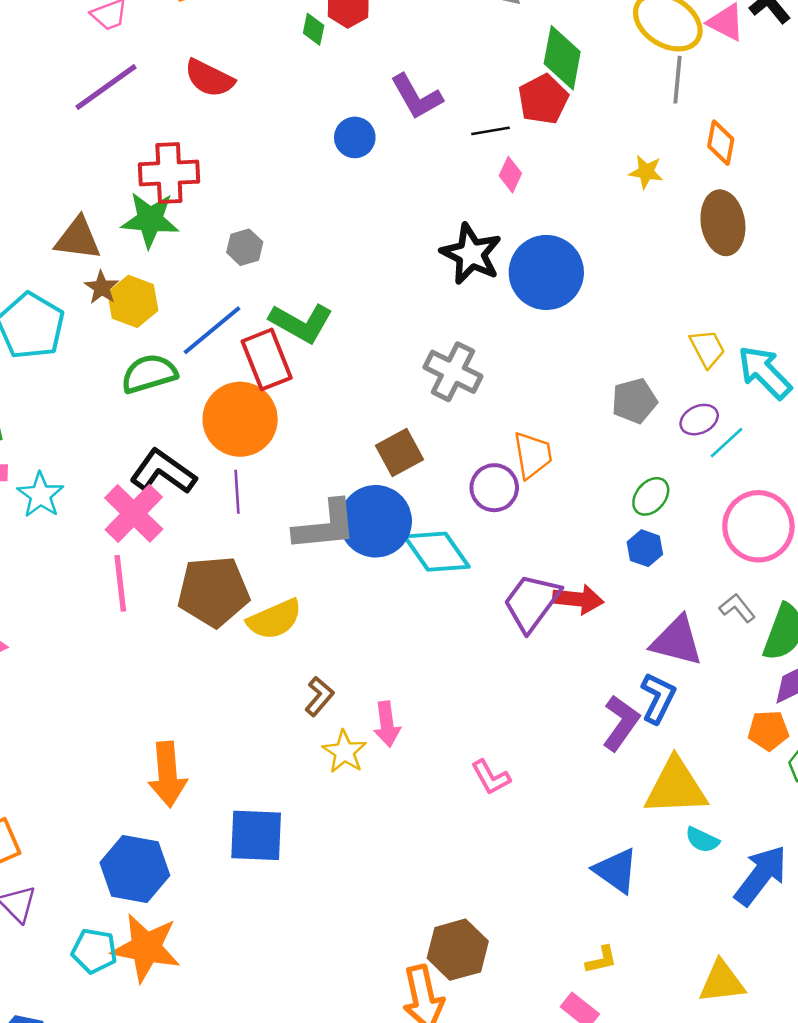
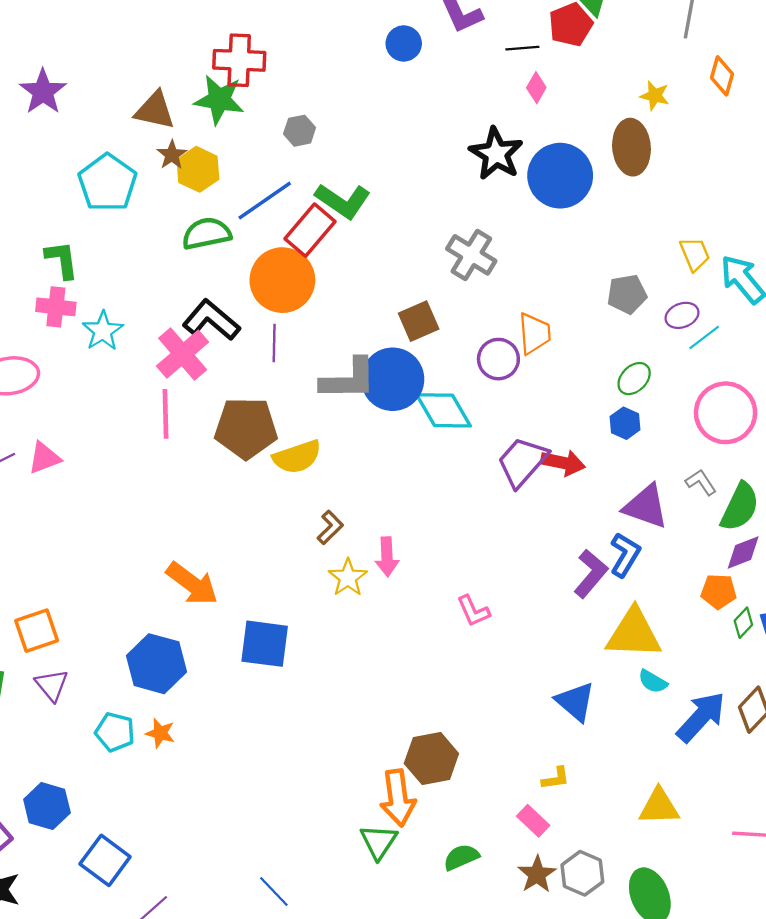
brown ellipse: (723, 223) -> (631, 147), moved
red rectangle: (267, 359) -> (310, 230), turned 57
orange arrow: (167, 774) -> (192, 584), turned -54
orange star: (146, 948) -> (160, 733), size x0.5

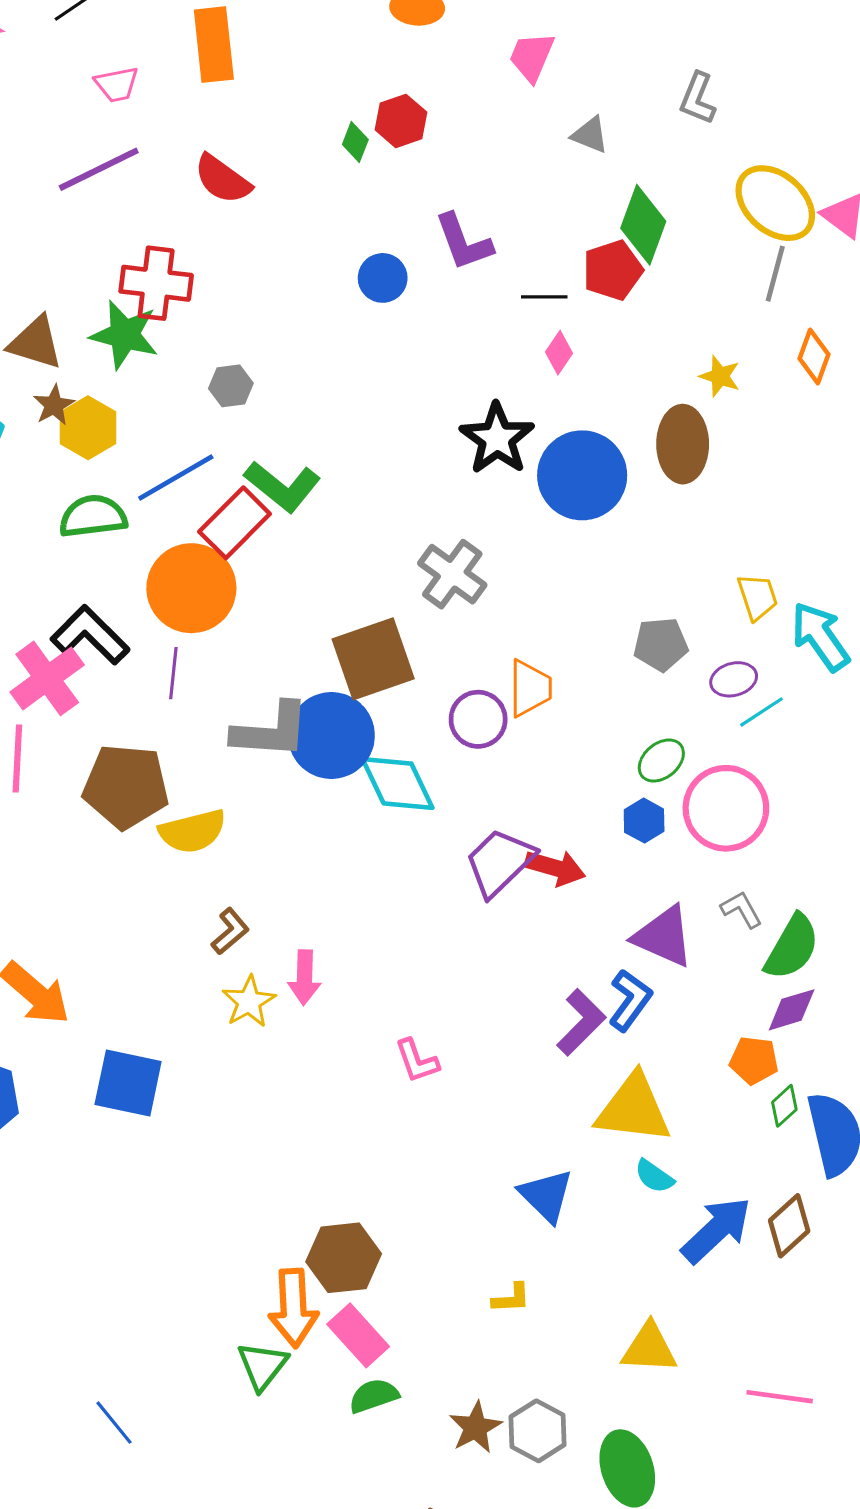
brown square: (419, 321) -> (373, 659), size x1.5
pink circle: (726, 413) -> (726, 808), moved
pink rectangle: (533, 821) -> (358, 1335), moved, size x1.4

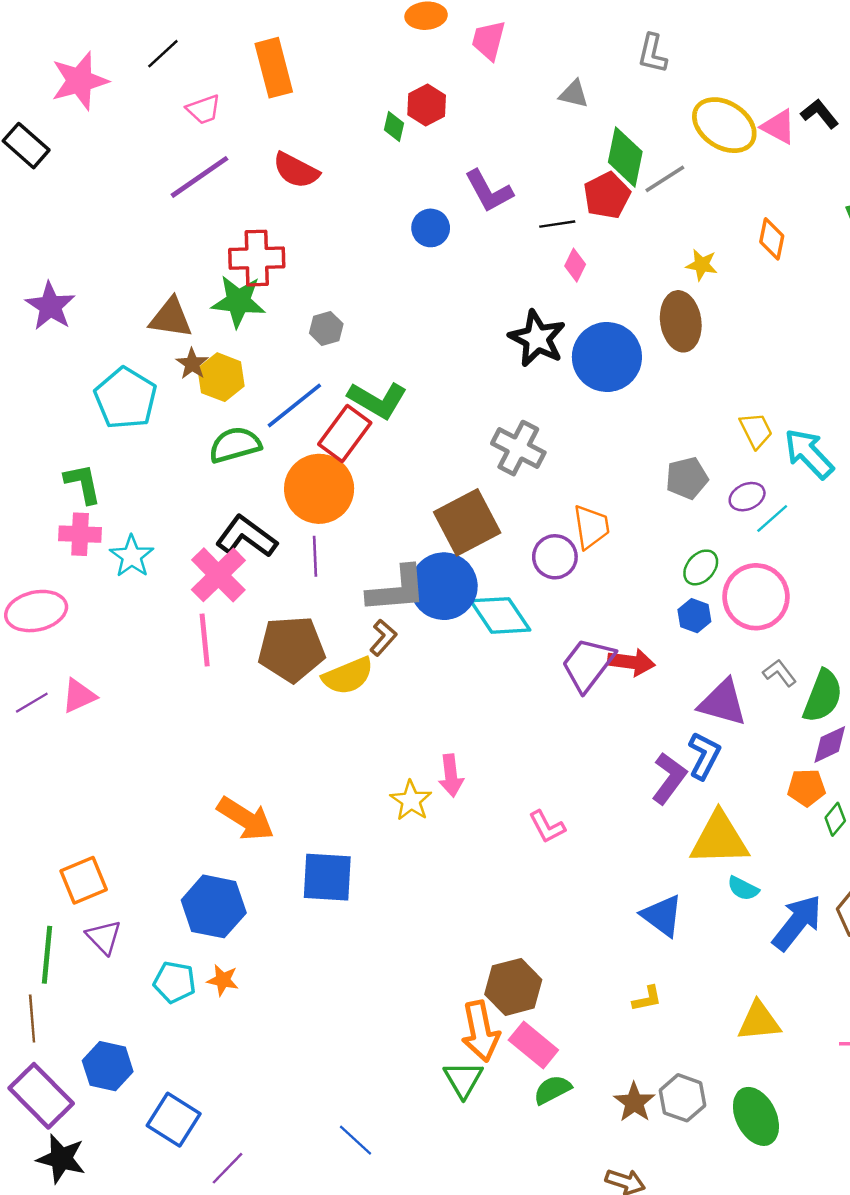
pink trapezoid: (532, 57) -> (489, 40), moved
gray line: (775, 274) -> (665, 179), moved, turned 51
brown L-shape: (230, 931) -> (383, 638), moved

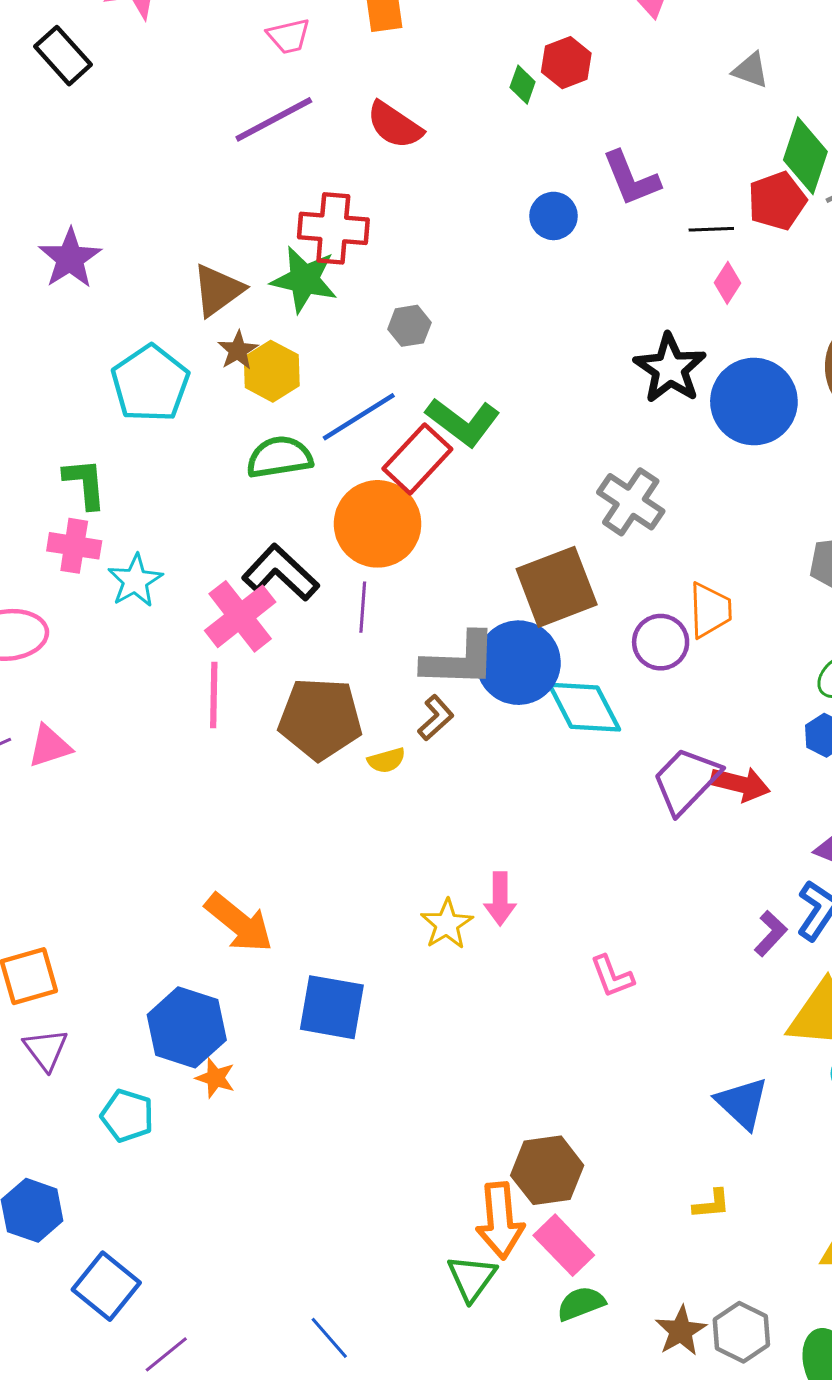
brown triangle: (171, 318) -> (218, 290), turned -51
yellow semicircle: (348, 676) -> (386, 760), size x0.6
purple L-shape: (669, 778) -> (771, 934), size x0.7
orange star: (223, 980) -> (215, 1078), moved

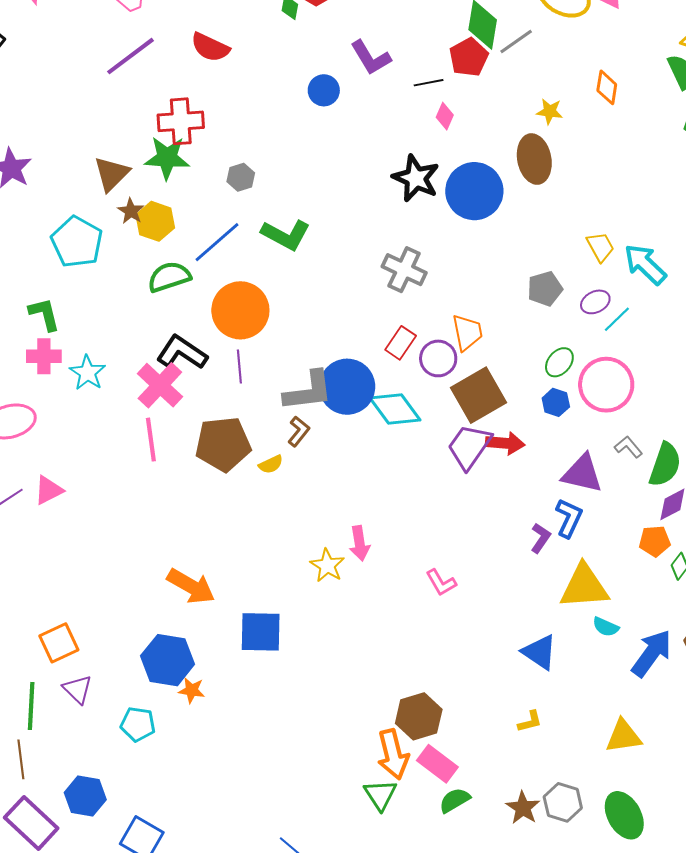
red rectangle: (417, 459) -> (401, 343), moved, size x0.7
brown square: (557, 587) -> (478, 395), moved

